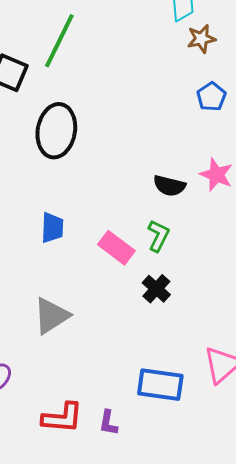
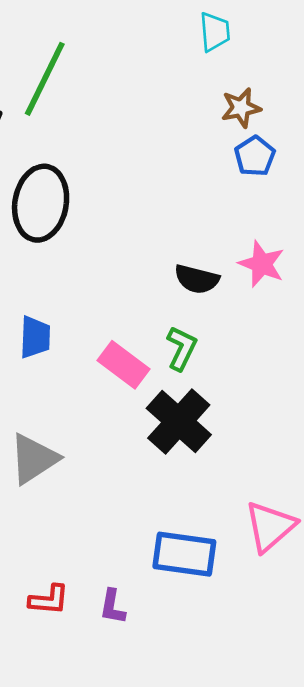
brown star: (201, 39) -> (241, 108), moved
black cross: (156, 289) -> (179, 421), size x1.6
red L-shape: (62, 418) -> (49, 600), size x0.7

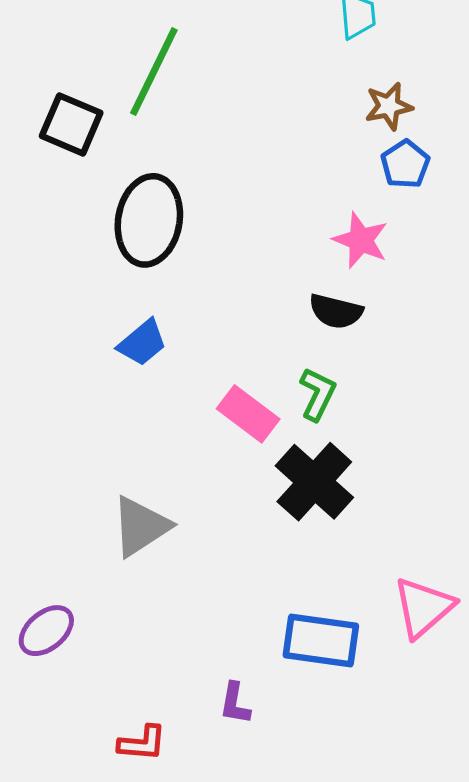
pink star: (262, 264) -> (361, 240), moved
blue trapezoid: (35, 337) -> (142, 343), moved, turned 48
red L-shape: (49, 600) -> (142, 743), moved

